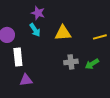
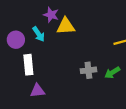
cyan arrow: (35, 30) -> (39, 34), moved
yellow triangle: (63, 33) -> (66, 26), moved

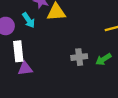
purple triangle: (37, 91) -> (25, 69), moved

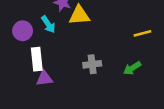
gray cross: (79, 57) -> (92, 64), moved

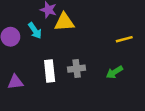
white rectangle: (37, 59) -> (50, 71), moved
purple triangle: (44, 78) -> (15, 82), moved

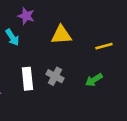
yellow triangle: (64, 22) -> (61, 35), moved
gray cross: (77, 69) -> (55, 76), turned 35

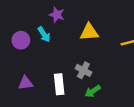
white rectangle: (27, 79) -> (59, 84), moved
green arrow: (94, 80) -> (93, 91), moved

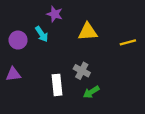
purple triangle: (25, 83) -> (13, 74), moved

